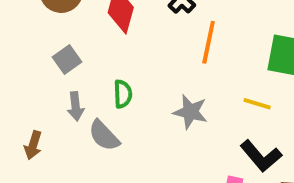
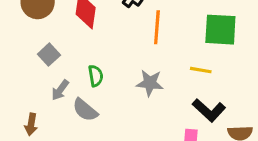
gray arrow: (76, 106) -> (60, 90), turned 50

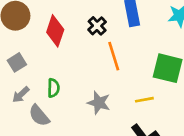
orange line: (157, 27) -> (114, 56), turned -32
yellow line: (201, 70) -> (144, 100), turned -30

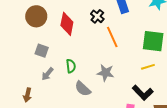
gray square: (17, 62) -> (42, 51), turned -32
yellow line: (144, 100) -> (148, 67), moved
gray semicircle: (39, 116) -> (83, 89), moved

